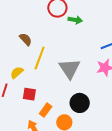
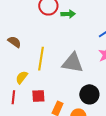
brown semicircle: (26, 39) -> (14, 42), moved
gray triangle: (70, 69) -> (73, 63), turned -35

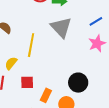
gray triangle: (73, 63) -> (61, 27), moved, turned 35

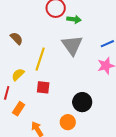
red square: (27, 82) -> (43, 87), moved
orange rectangle: (46, 95) -> (19, 109), moved

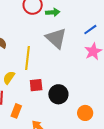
black circle: (82, 102) -> (58, 94), moved
orange circle: (68, 122) -> (85, 113), moved

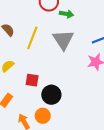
yellow line: (27, 58) -> (32, 38), moved
orange circle: (85, 113) -> (43, 116), moved

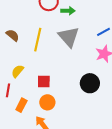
black circle: (51, 95) -> (90, 83), moved
orange circle: (43, 116) -> (47, 102), moved

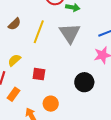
brown semicircle: (13, 35) -> (14, 24), turned 88
orange circle: (47, 102) -> (51, 104), moved

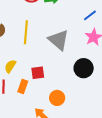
gray triangle: (70, 33) -> (59, 40), moved
orange rectangle: (13, 94) -> (23, 86), moved

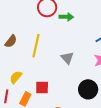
gray triangle: (59, 40) -> (67, 58), size x0.6

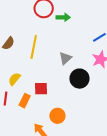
gray triangle: (67, 58) -> (65, 58), turned 32
black circle: (88, 89) -> (79, 79), moved

